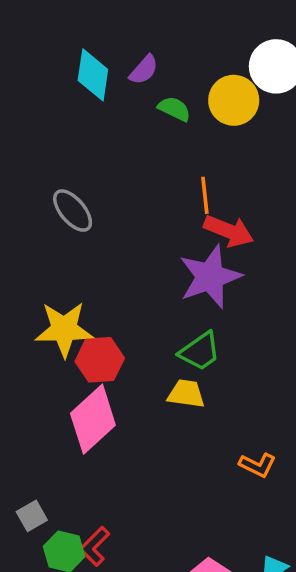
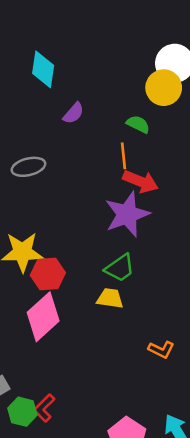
purple semicircle: (144, 70) -> (74, 113), moved
yellow circle: (234, 100) -> (164, 88), moved
green semicircle: (174, 109) -> (138, 124), moved
gray ellipse: (73, 211) -> (28, 167), turned -64

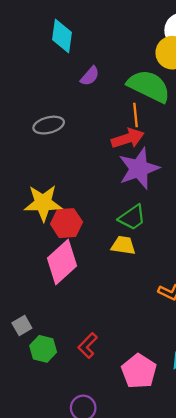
green semicircle: (138, 124) -> (149, 86), size x2.0
red arrow: (141, 181) -> (128, 138), moved, turned -40
red L-shape: (44, 408) -> (88, 346), moved

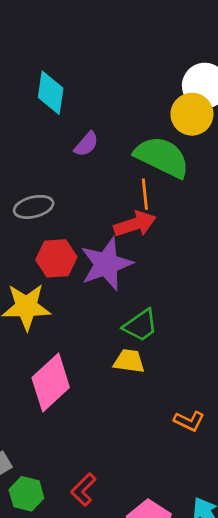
purple star: (139, 168) -> (106, 264), moved
red hexagon: (66, 223) -> (56, 258), moved

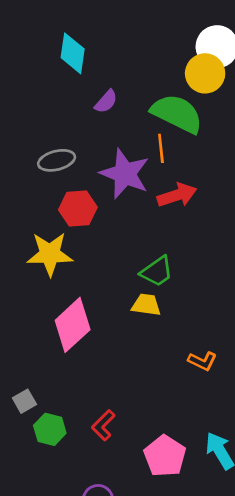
red arrow: (135, 224) -> (177, 195), moved
purple star: (106, 264) -> (125, 174), moved, turned -30

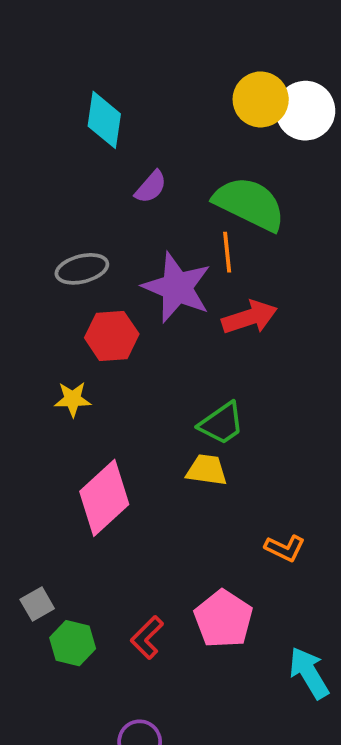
yellow circle: (205, 73) -> (261, 99), moved
yellow star: (50, 254) -> (73, 399), size x0.6
pink pentagon: (165, 456) -> (223, 619), moved

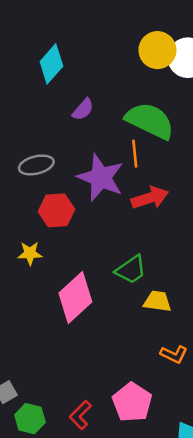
cyan diamond: (104, 120) -> (51, 64), turned 33
yellow trapezoid: (207, 470) -> (157, 301), moved
pink diamond: (104, 498) -> (75, 298), moved

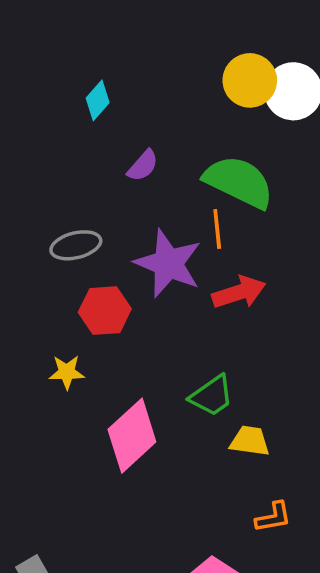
cyan diamond: (51, 64) -> (98, 100), size x0.7
orange L-shape: (174, 354) -> (273, 517), turned -36

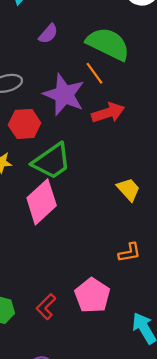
orange line: (217, 229) -> (95, 73), turned -30
green trapezoid: (212, 396) -> (52, 161), moved, size x1.4
yellow trapezoid: (250, 441) -> (128, 189), moved, turned 40

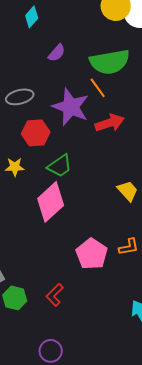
green semicircle: (108, 44) -> (110, 62), turned 144
green trapezoid: (52, 161) -> (60, 166), size x0.7
pink pentagon: (92, 295) -> (92, 254), moved

